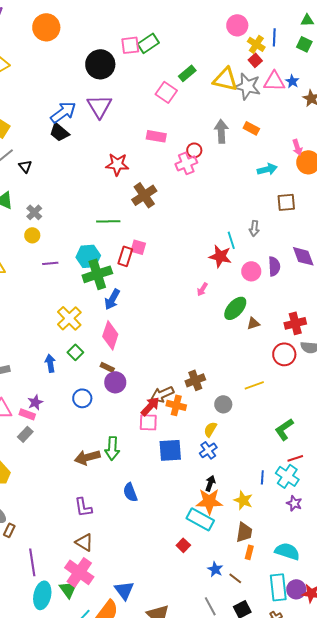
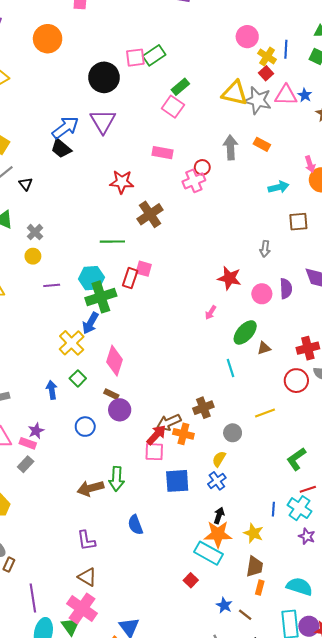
green rectangle: (187, 73) -> (180, 87), moved
cyan line: (231, 240) -> (230, 368), moved
blue arrow: (112, 299) -> (90, 323), moved

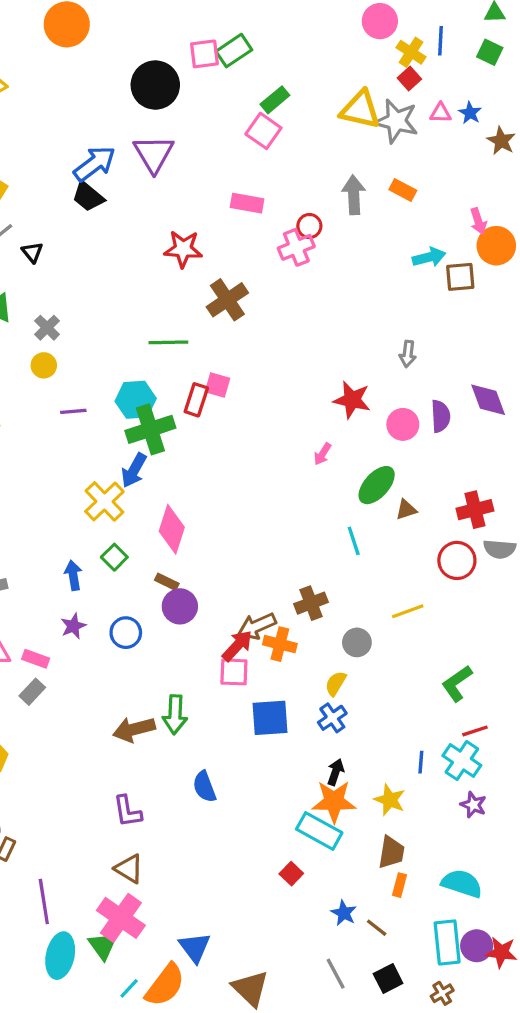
pink triangle: (286, 95) -> (441, 113), size x0.6
brown square: (298, 222) -> (460, 277), moved
purple star: (36, 431) -> (73, 626), moved

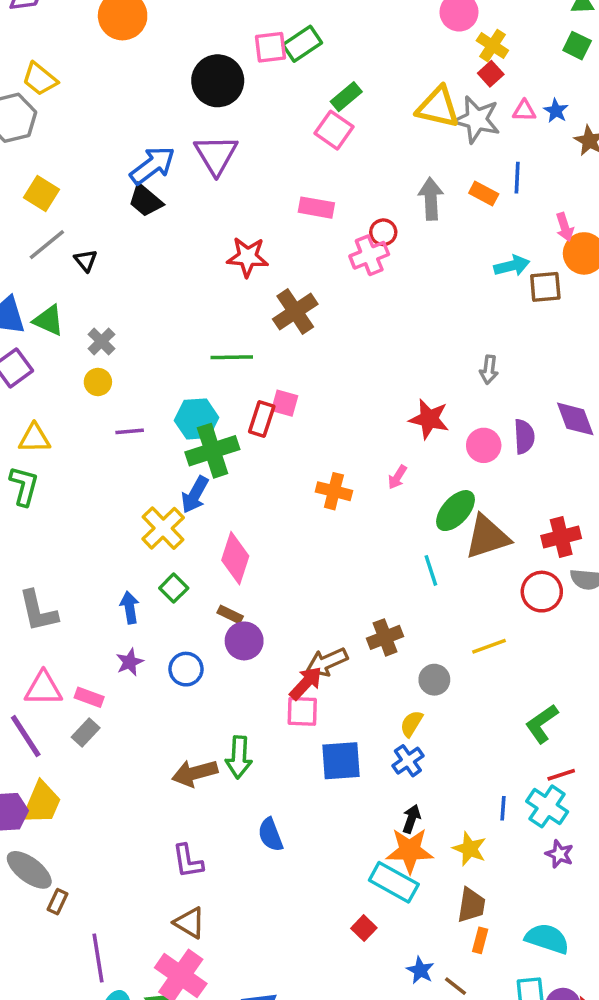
blue line: (441, 41) -> (517, 178), moved
brown triangle: (406, 510) -> (487, 537), size x2.0
orange cross: (280, 644) -> (334, 491), moved

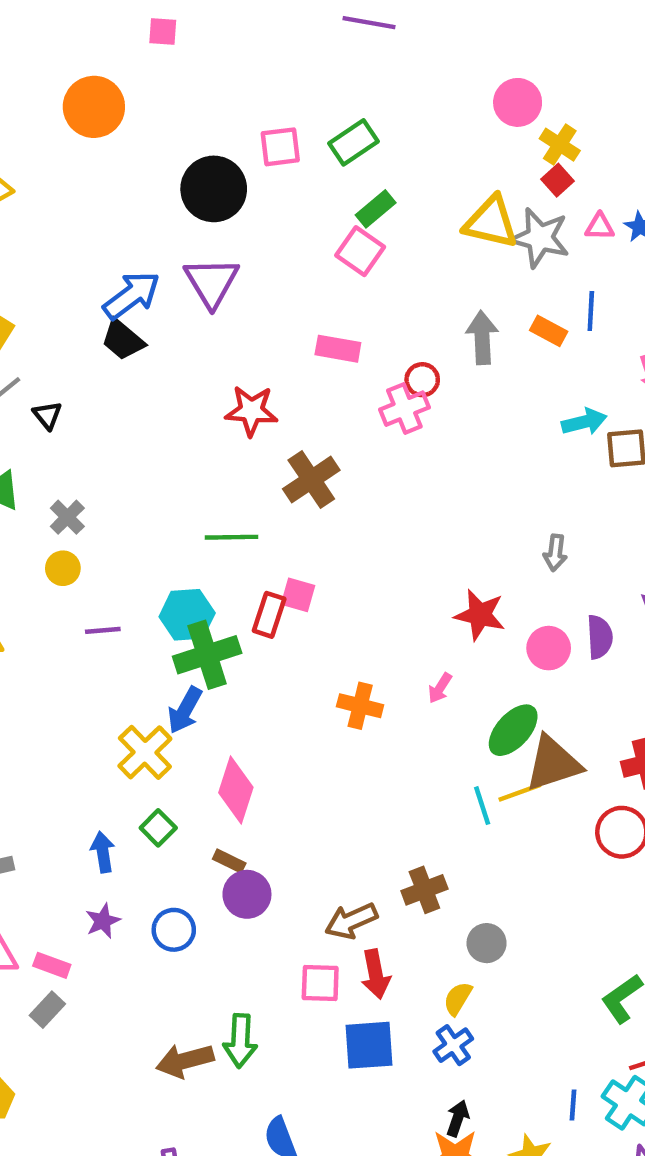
green rectangle: (302, 44) -> (353, 142), moved
yellow line: (489, 646) -> (520, 792), moved
red arrow: (306, 683) -> (376, 974), moved, turned 126

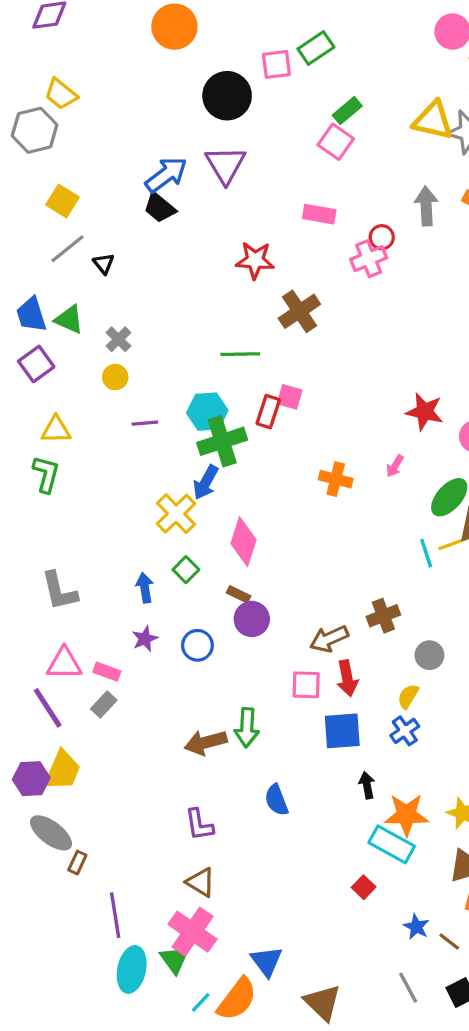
orange circle: (94, 107) -> (174, 27), moved
green rectangle: (353, 142) -> (316, 48), moved
black arrow: (458, 1118) -> (367, 785), moved, turned -30

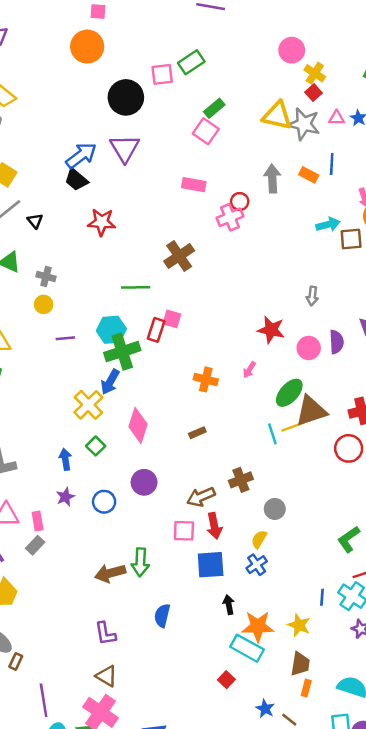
red star: (255, 260) -> (102, 222), moved
gray cross: (118, 339) -> (46, 277), turned -30
brown rectangle: (239, 594) -> (197, 433), moved, turned -49
pink rectangle: (107, 672) -> (38, 521), turned 60
blue semicircle: (276, 800) -> (162, 615), turned 35

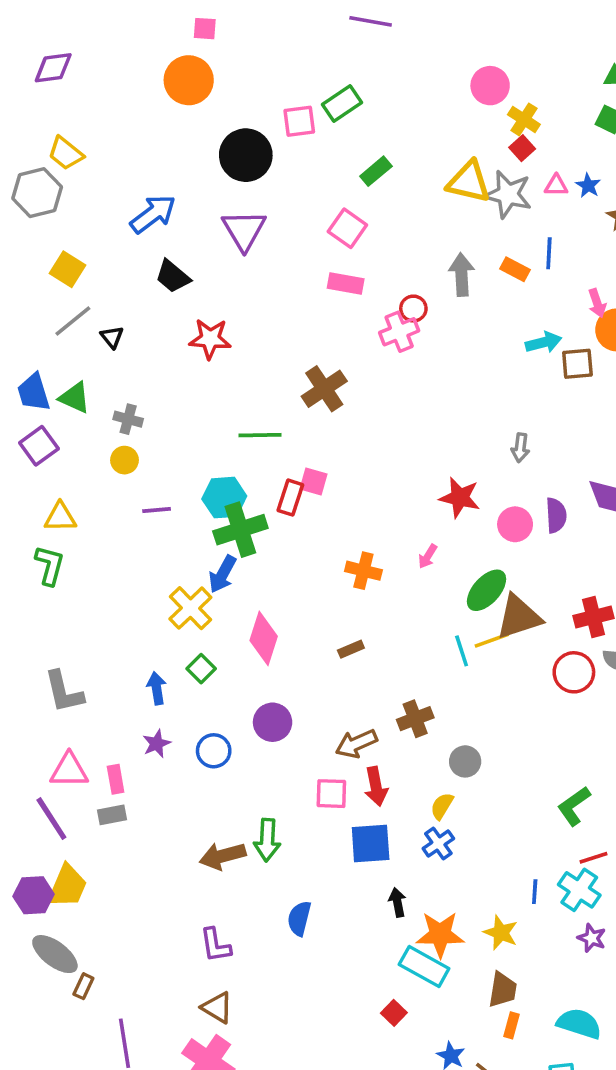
pink square: (206, 131) -> (347, 228), moved
blue arrow: (81, 155) -> (153, 214), moved
gray rectangle: (35, 545) -> (112, 815), turned 36

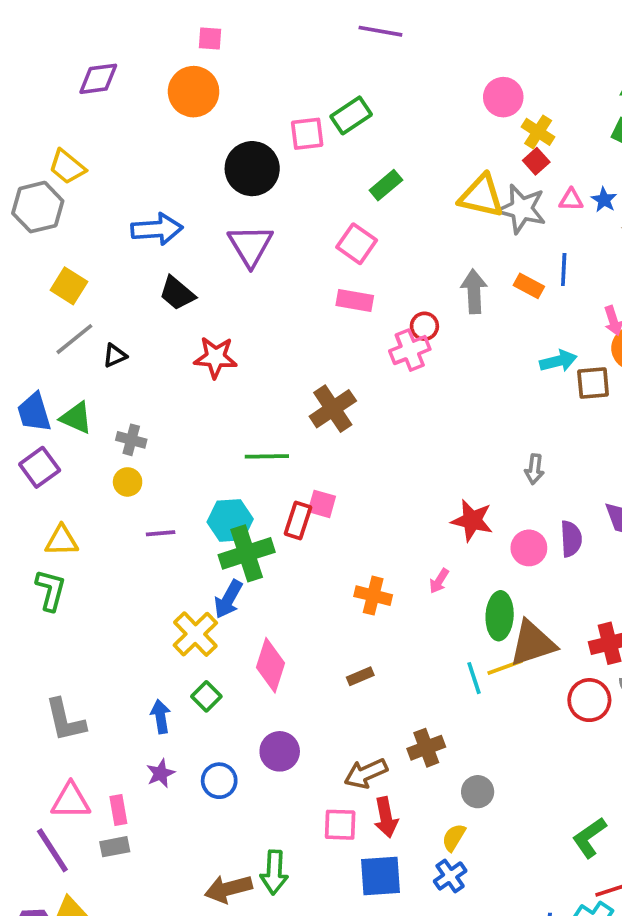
purple diamond: (53, 68) -> (98, 79), moved
blue arrow: (153, 214) -> (157, 229), turned 33
black triangle: (112, 337) -> (115, 356), turned 45
green ellipse: (487, 590) -> (500, 616), turned -39

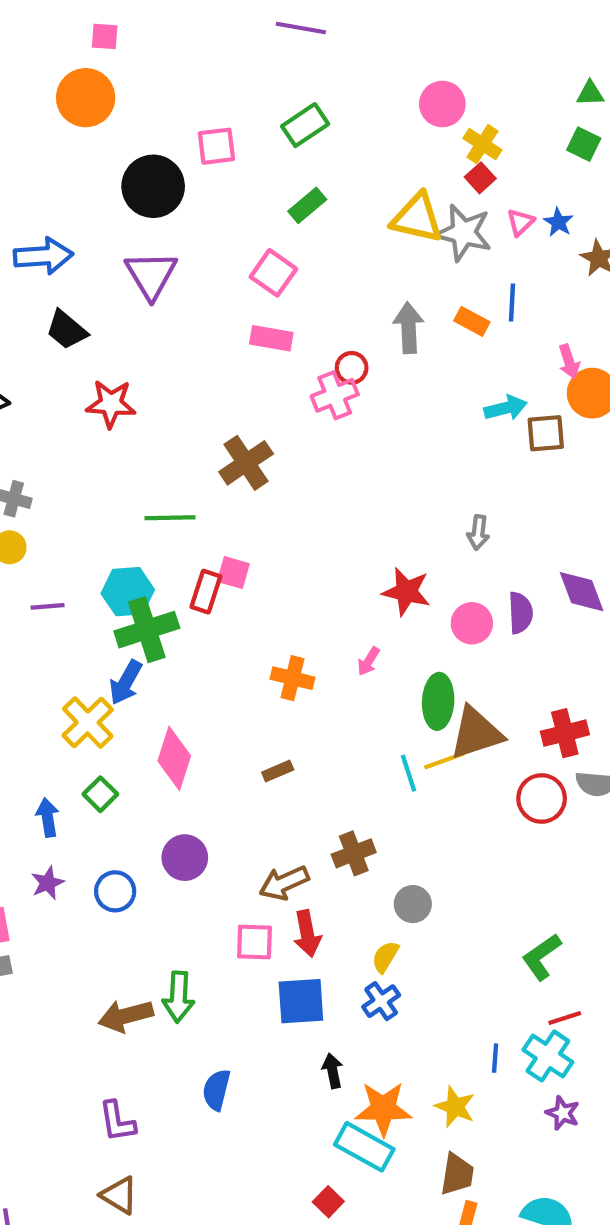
green rectangle: (351, 115) -> (305, 125), moved
pink triangle: (571, 200) -> (520, 222), turned -45

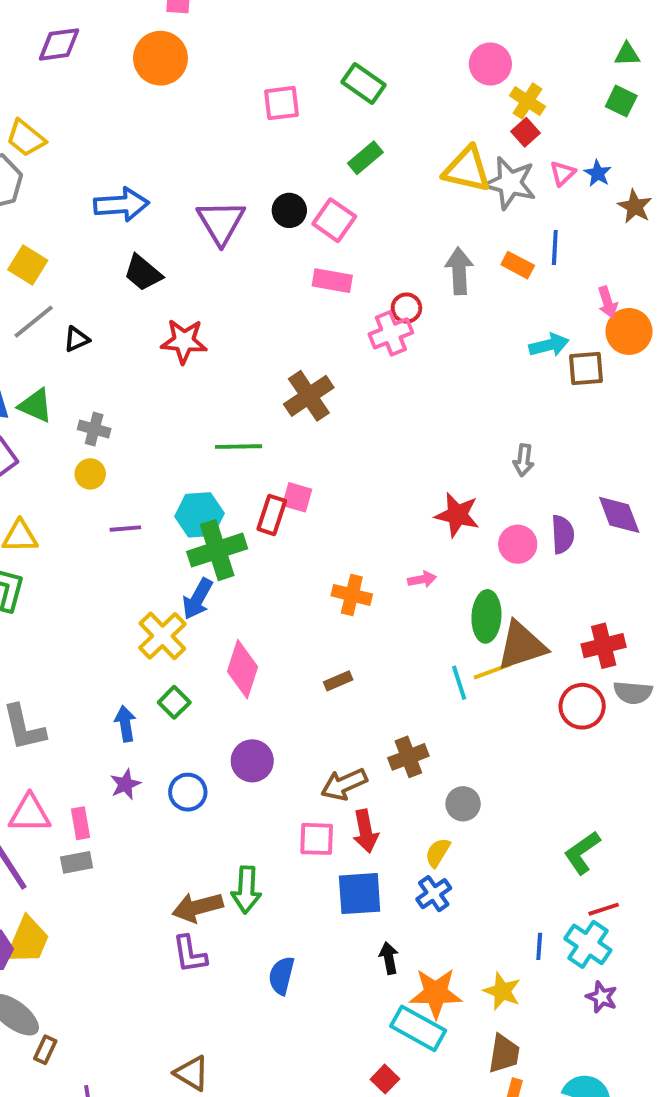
green rectangle: (305, 125) -> (363, 84), turned 69
black circle: (153, 186) -> (289, 210), moved, size x0.6
pink arrow: (368, 661) -> (422, 579), turned -132
purple L-shape: (117, 1121) -> (190, 954), moved

